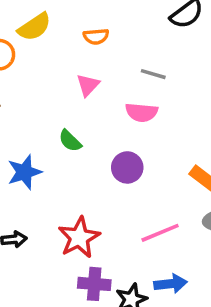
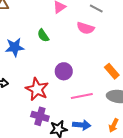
purple circle: (127, 167) -> (64, 71), moved
red star: (79, 237) -> (37, 89), turned -30

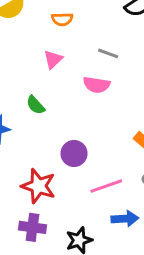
purple cross: (40, 116) -> (32, 227), moved
blue arrow: (82, 125) -> (125, 219), moved

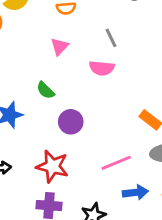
gray line: (108, 53) -> (111, 38), turned 48
purple circle: (74, 154) -> (71, 122), moved

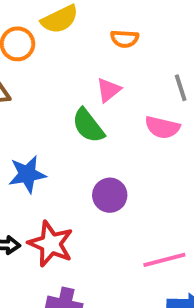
green semicircle: (45, 90) -> (88, 126), moved, size x1.4
red star: (52, 166) -> (51, 244), moved

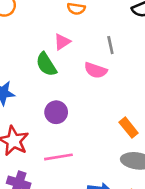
pink line: (164, 260) -> (58, 157), moved

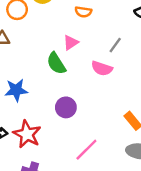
gray line: (110, 45) -> (115, 45), turned 49
pink line: (58, 157) -> (86, 150), moved, turned -35

